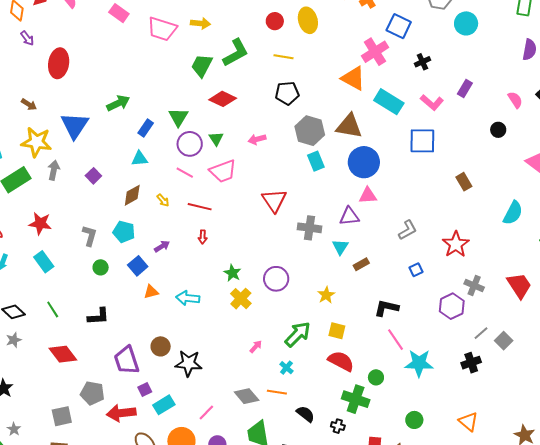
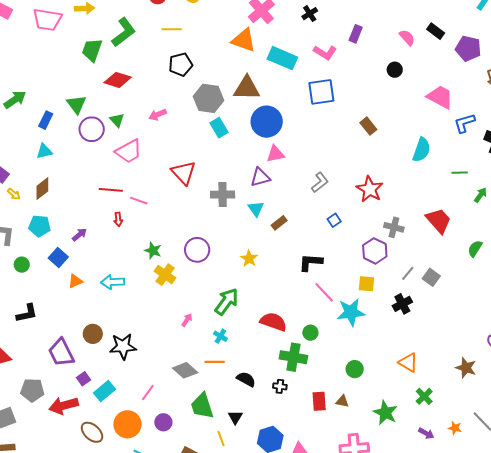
pink line: (185, 173) -> (139, 201), moved
yellow arrow: (163, 200) -> (14, 194), moved
yellow square: (337, 331) -> (367, 284), moved

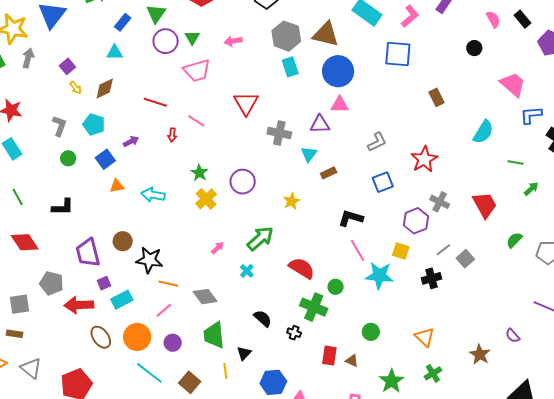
pink L-shape: (325, 52) -> (410, 16), turned -85
red line: (111, 190) -> (155, 102), moved
blue square: (334, 220) -> (383, 182), size x1.5
orange line: (215, 362) -> (168, 284), moved

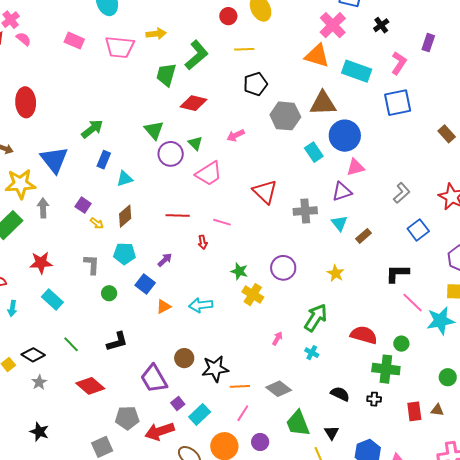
blue rectangle: (123, 22) -> (104, 160), moved
cyan rectangle: (290, 67) -> (314, 152), moved

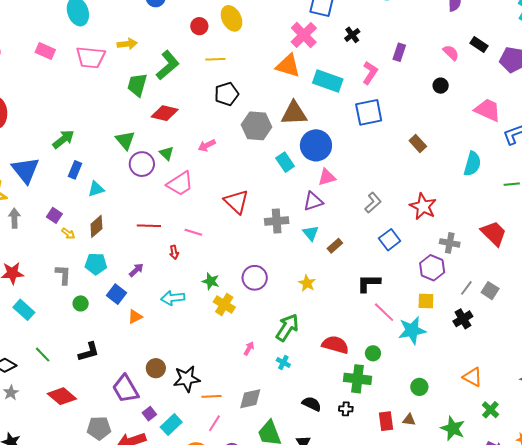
cyan arrow: (201, 305) -> (173, 298), moved
gray diamond: (279, 389) -> (250, 399), turned -50

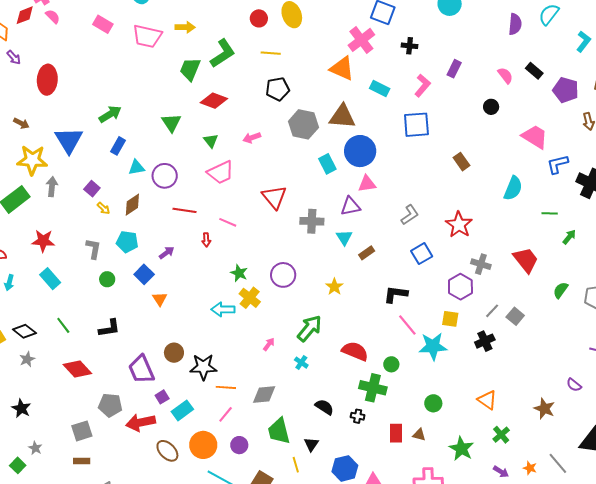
black cross: (352, 35) -> (410, 46), turned 35
cyan rectangle: (328, 81) -> (380, 89), size x0.7
purple circle: (142, 164) -> (165, 176), moved
cyan arrow: (173, 298) -> (223, 309), moved
orange triangle: (135, 317) -> (160, 299), turned -42

